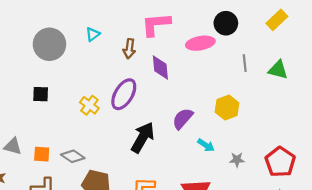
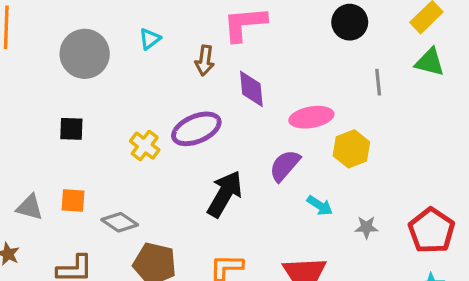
pink ellipse: (200, 43) -> (311, 117), moved
green triangle: (278, 70) -> (430, 62), moved
purple ellipse: (124, 94) -> (196, 129), turned 36
orange square: (42, 154) -> (73, 201), moved

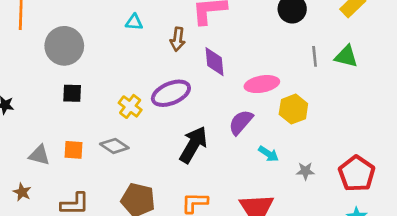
cyan triangle: (150, 39) -> (134, 22), turned 42
gray circle: (85, 54) -> (64, 46), moved
green triangle: (430, 62) -> (346, 56), moved
gray diamond: (120, 222) -> (114, 146), moved

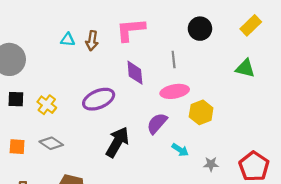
brown arrow: (178, 39) -> (92, 41), moved
gray line: (315, 56) -> (174, 59), moved
yellow cross: (130, 106) -> (47, 105), moved

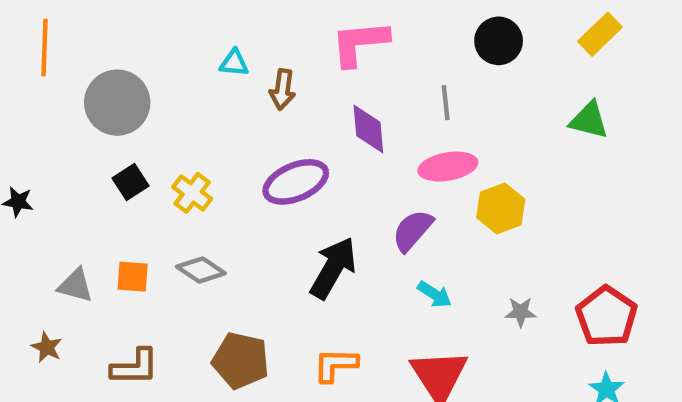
brown arrow: (92, 41) -> (283, 89), moved
black square: (16, 99) -> (130, 182), turned -35
cyan arrow: (180, 150) -> (435, 294), moved

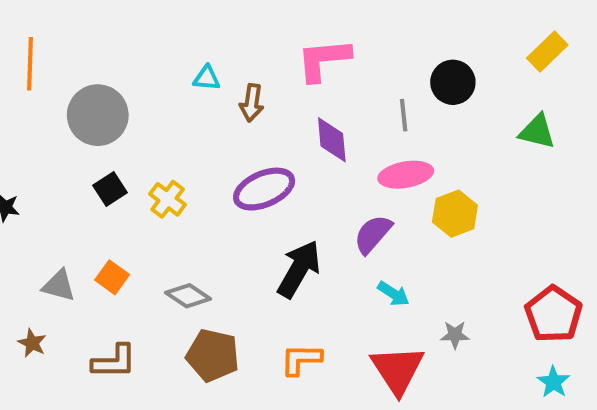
black circle: (499, 41) -> (453, 82), moved
gray diamond: (201, 270) -> (188, 296), moved
orange square: (133, 277) -> (112, 277), turned 32
gray star: (521, 312) -> (455, 335), moved

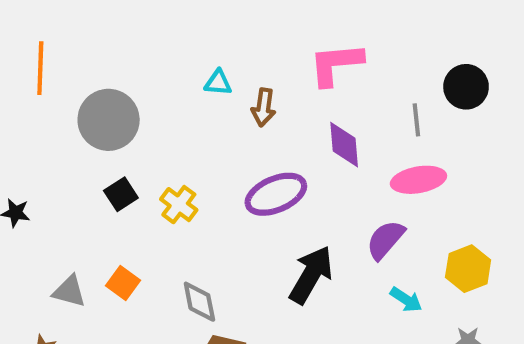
yellow hexagon: (455, 214) -> (468, 269), moved
gray diamond: (188, 296) -> (199, 302), turned 45

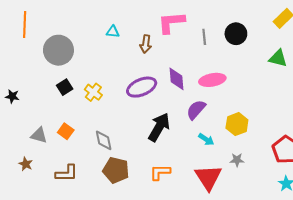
brown arrow: (264, 107) -> (146, 44), moved
gray line: (416, 120) -> (204, 37), moved
purple diamond: (344, 145) -> (176, 79), moved

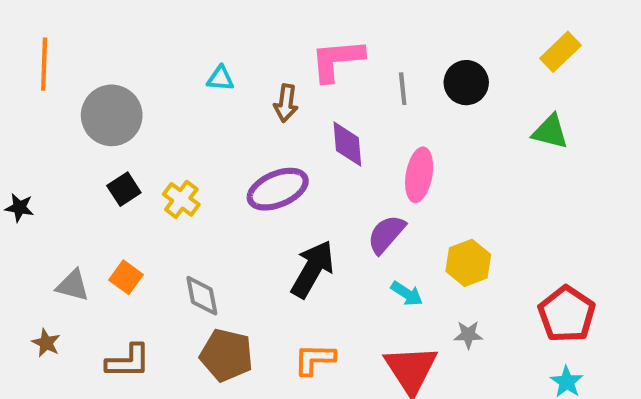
purple diamond: (176, 79) -> (347, 144), moved
pink ellipse: (212, 80) -> (419, 175), turned -70

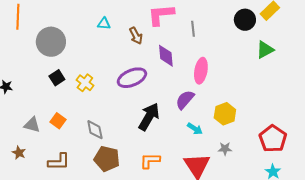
black circle: (466, 83) -> (245, 20), moved
brown arrow: (286, 103) -> (136, 36), turned -36
green triangle: (550, 132) -> (265, 50), turned -42

